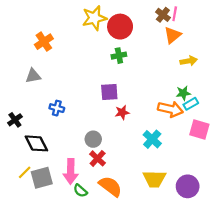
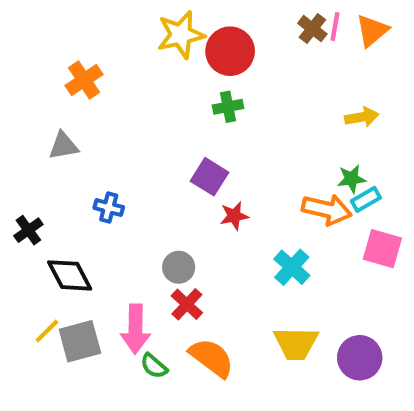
orange triangle: (173, 35) -> (372, 31), moved
purple square: (109, 92) -> (210, 177), turned 36

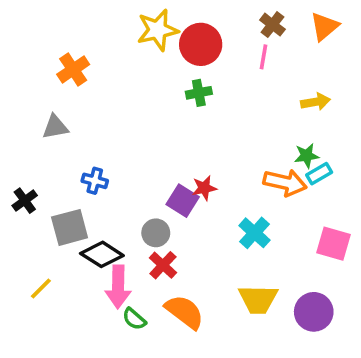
pink line: (335, 27) -> (263, 57), moved
purple square: (210, 177) -> (183, 201), moved
pink square: (382, 249) -> (333, 244), moved
black diamond: (70, 275) -> (102, 254), moved, turned -30
gray square: (80, 341) -> (70, 227), moved

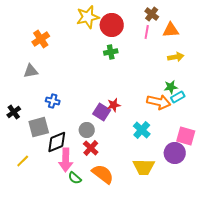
orange triangle: (325, 26) -> (171, 30), moved, turned 36
black diamond: (102, 254) -> (57, 142), turned -55
purple circle: (314, 312) -> (175, 153), moved

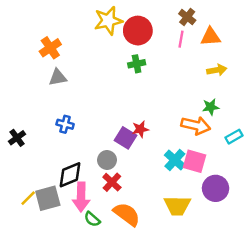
gray triangle: (31, 71) -> (58, 77), moved
cyan rectangle: (178, 97) -> (234, 137), moved
gray square: (39, 127) -> (48, 198), moved
pink square: (186, 136) -> (195, 161), moved

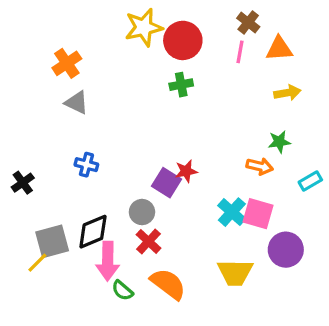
gray triangle: (58, 77) -> (77, 103), turned 36
orange arrow: (196, 125) -> (260, 166), size x0.7
gray square: (48, 198) -> (52, 241), moved

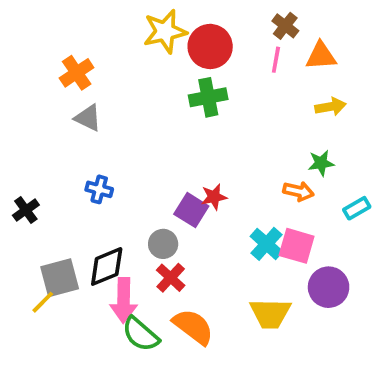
green cross: (181, 85) -> (208, 97), size x1.4
green semicircle: (122, 290) -> (141, 334), size x1.5

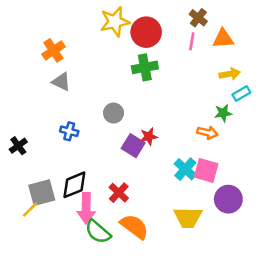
cyan rectangle: (357, 208) -> (241, 93), moved
gray circle: (163, 244) -> (114, 113), moved

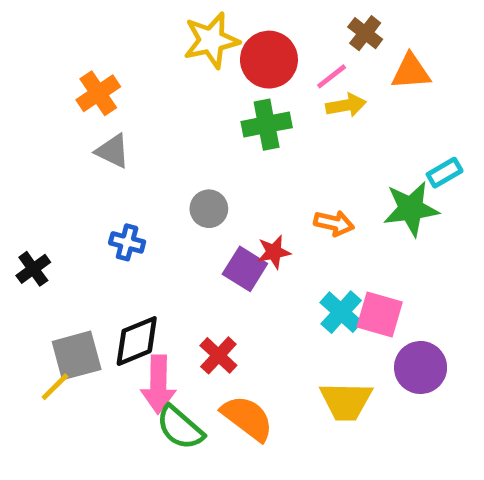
pink line: (192, 41) -> (332, 76), moved, turned 42
yellow arrow: (230, 74) -> (346, 105), moved
green star: (223, 113) -> (411, 209), size x1.6
orange arrow: (207, 133) -> (334, 223), moved

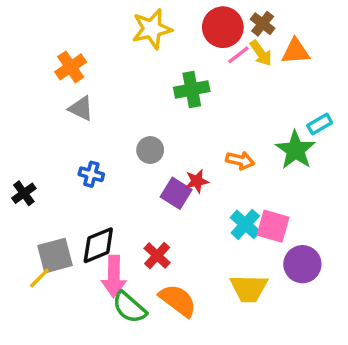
red circle: (269, 60) -> (223, 27), moved
yellow arrow: (346, 105) -> (261, 53), moved, turned 64
green star: (411, 209) -> (295, 150), turned -30

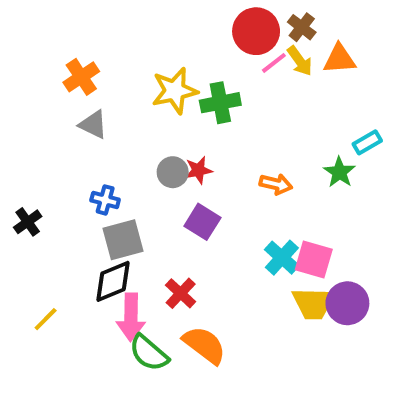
yellow star: (152, 29) -> (175, 91), moved
green star: (295, 150) -> (339, 172), size x0.7
red star: (197, 181) -> (198, 170), moved
gray square: (55, 256) -> (123, 240), moved
yellow trapezoid: (249, 288) -> (314, 303), moved

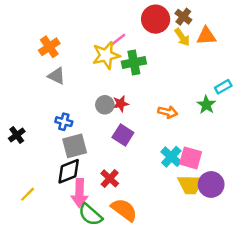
pink line: (274, 63) -> (118, 40), moved

